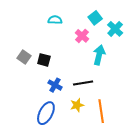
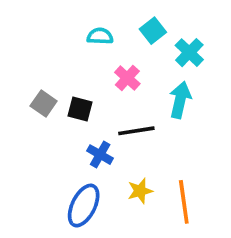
cyan square: (95, 18) -> (153, 31), moved
cyan cross: (115, 29) -> (189, 53), moved
pink cross: (82, 36) -> (127, 78), moved
black line: (83, 83) -> (136, 131), moved

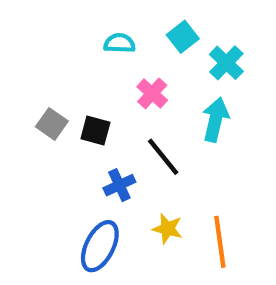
black line: (136, 131) -> (163, 157), turned 60
blue cross: (100, 155) -> (119, 185), turned 35
yellow star: (140, 191) -> (167, 229), turned 30

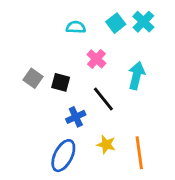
cyan cross: (226, 63) -> (143, 22), moved

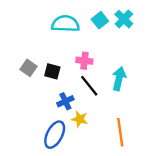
cyan semicircle: (76, 27) -> (65, 24), size x1.6
pink cross: (96, 59) -> (84, 61), moved, turned -35
cyan arrow: (136, 76) -> (119, 79), moved
yellow star: (106, 144) -> (80, 119), moved

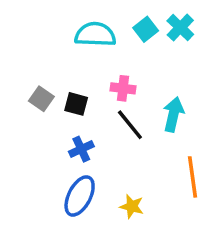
blue cross: (65, 101) -> (81, 149), moved
yellow star: (80, 119) -> (132, 206), moved
orange line: (120, 132) -> (192, 177), moved

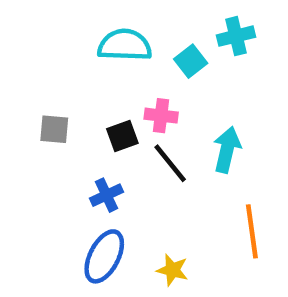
cyan cross: (180, 28) -> (236, 36), turned 32
cyan square: (146, 29) -> (191, 61), moved
gray square: (41, 99) -> (54, 129), turned -30
black square: (76, 104) -> (122, 136), moved, turned -35

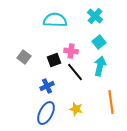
cyan cross: (236, 36) -> (95, 16), moved, turned -35
cyan square: (191, 61) -> (99, 42), moved
gray square: (54, 129) -> (24, 57), turned 32
yellow star: (172, 270) -> (76, 109), moved

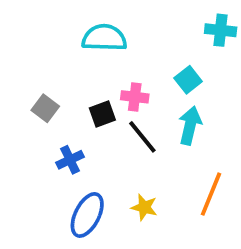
cyan cross: (95, 16) -> (221, 30), moved, turned -35
blue cross: (47, 86) -> (70, 160), moved
orange line: (111, 102) -> (211, 194), turned 30

